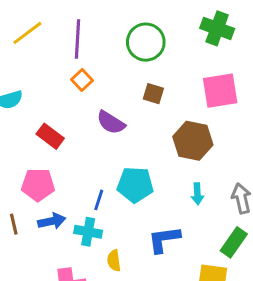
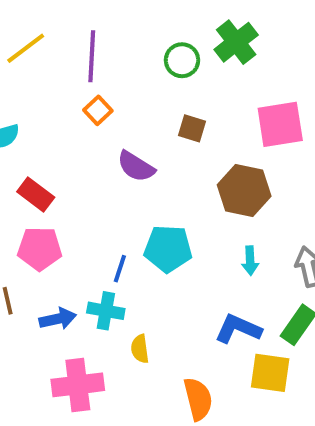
green cross: (217, 28) -> (236, 42), moved, turned 32
green circle: (146, 42) -> (182, 60), size x0.7
red rectangle: (50, 136) -> (36, 195), moved
blue arrow: (52, 221) -> (58, 319), moved
blue L-shape: (164, 239) -> (238, 329), moved, turned 32

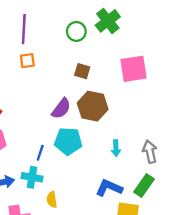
orange square: (98, 110) -> (27, 61), turned 35
purple semicircle: (136, 166) -> (61, 108), moved, turned -85
brown hexagon: (244, 191) -> (93, 106), moved

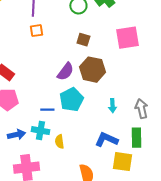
cyan pentagon: (68, 141) -> (71, 100), turned -30
blue line: (40, 153) -> (47, 110), turned 72
green rectangle: (144, 185) -> (136, 138), turned -36
yellow semicircle: (52, 199) -> (59, 142), moved

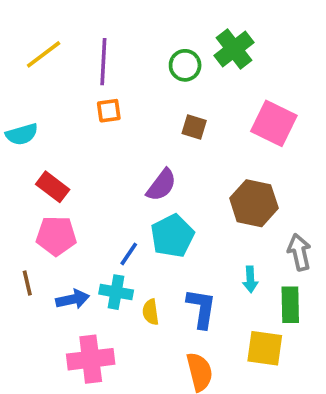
pink square: (127, 38) -> (274, 123), turned 35
brown hexagon: (92, 70) -> (254, 203), moved
cyan arrow: (112, 106) -> (250, 279), moved
blue line: (47, 110) -> (129, 254), turned -56
blue L-shape: (106, 140) -> (201, 308), moved, turned 75

